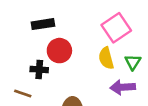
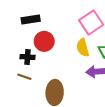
brown line: (23, 94) -> (24, 77), moved

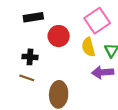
red circle: (44, 41) -> (59, 36), moved

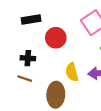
yellow semicircle: (88, 47) -> (72, 72), moved

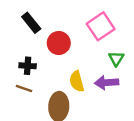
black rectangle: (31, 19) -> (31, 23), turned 60

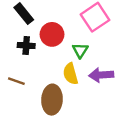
green triangle: (116, 59) -> (80, 50), moved
black cross: (28, 66) -> (26, 45), moved

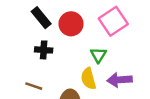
red circle: (52, 34) -> (71, 24), moved

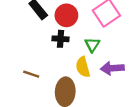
black cross: (44, 50) -> (61, 39), moved

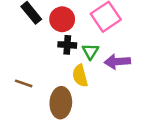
black cross: (61, 39) -> (67, 45), moved
purple arrow: (112, 68) -> (117, 62), moved

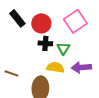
purple arrow: (117, 62) -> (81, 67), moved
yellow semicircle: (80, 76) -> (55, 67), turned 114

